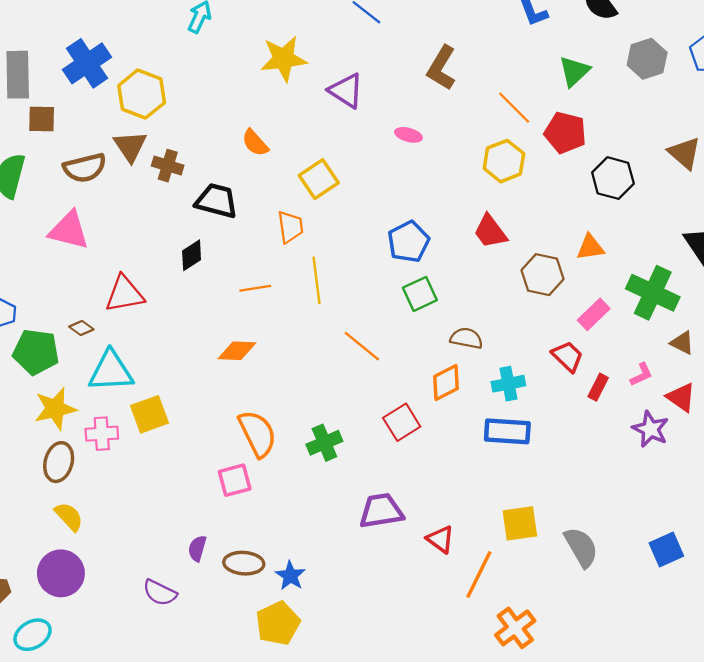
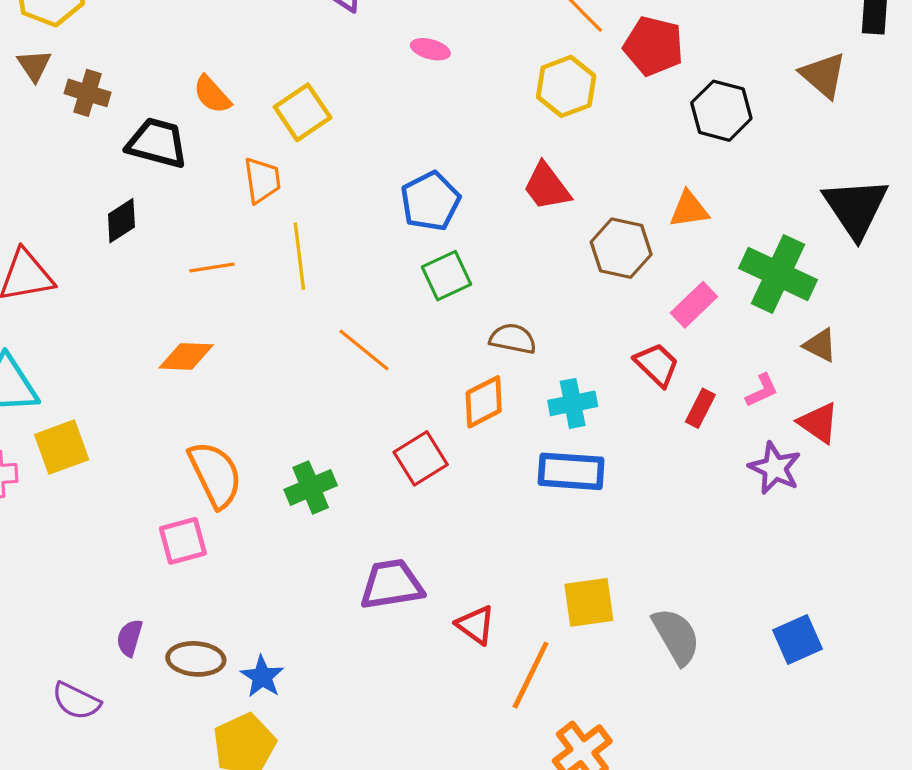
orange semicircle: (255, 143) -> (212, 95), moved
brown triangle: (130, 146) -> (34, 65), size x0.7

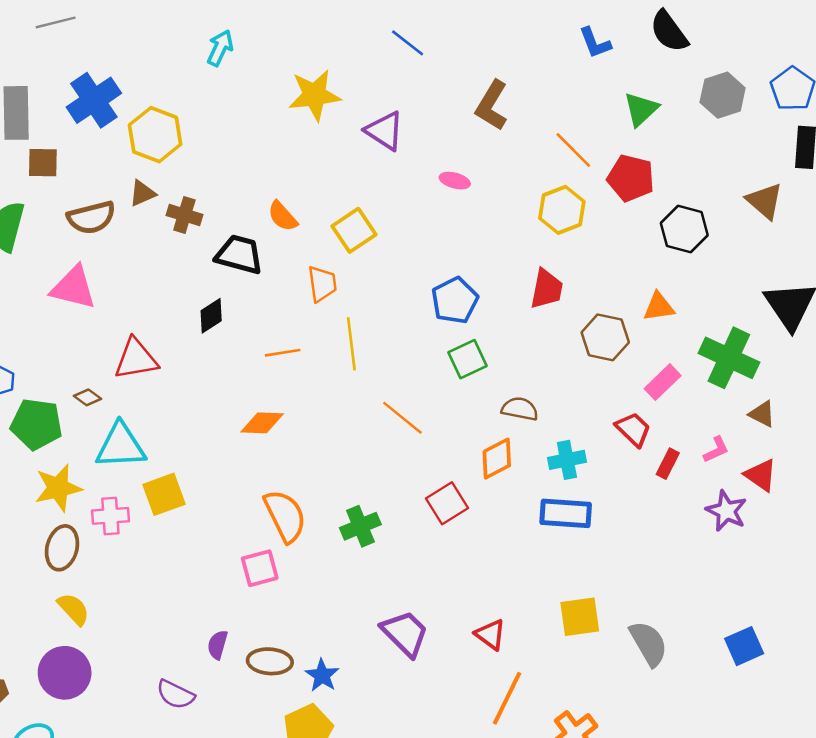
brown triangle: (34, 65) -> (142, 193), turned 40
red trapezoid: (547, 187) -> (547, 289), turned -132
purple trapezoid: (392, 585) -> (405, 633), moved, turned 54
orange line: (531, 675) -> (507, 698), moved

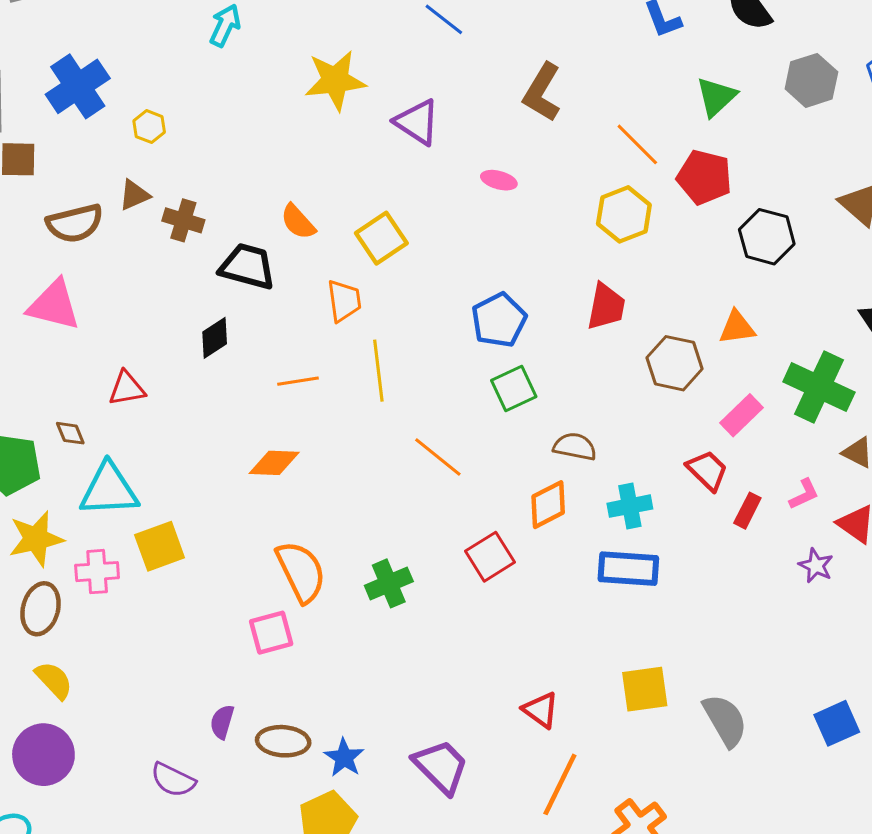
yellow hexagon: (155, 135) -> (149, 127), size x0.5
red triangle: (136, 359) -> (127, 388), size x0.7
brown diamond: (87, 397) -> (70, 433), turned 32
purple star: (726, 511) -> (816, 566), size x0.7
purple trapezoid: (405, 633) -> (441, 767), moved

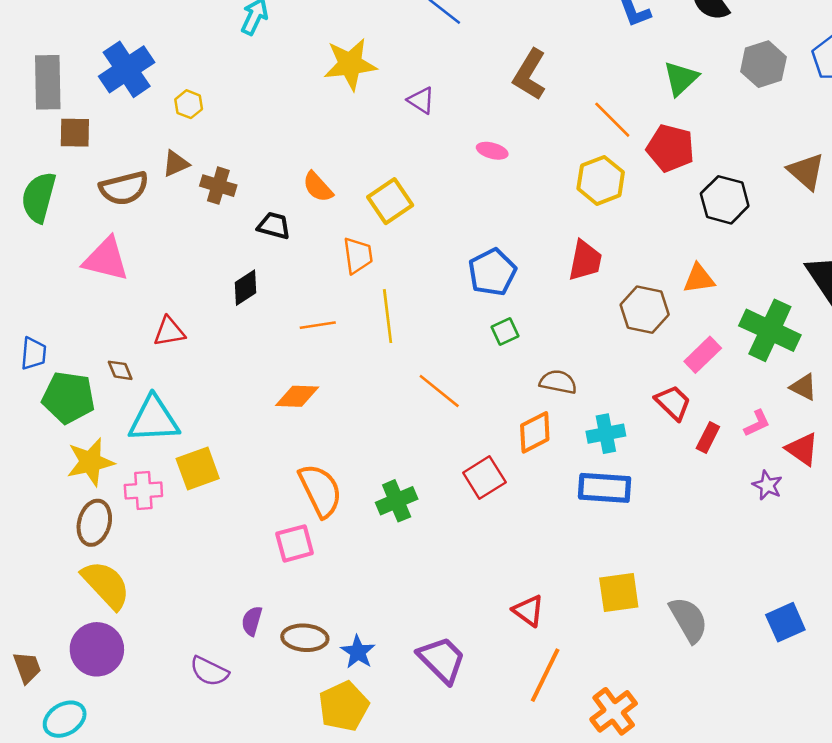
purple triangle: (417, 122) -> (421, 100), size x0.7
black trapezoid: (247, 266) -> (274, 226), size x0.7
green square: (514, 388) -> (505, 332), size x0.7
yellow semicircle: (54, 680) -> (106, 585), size x1.5

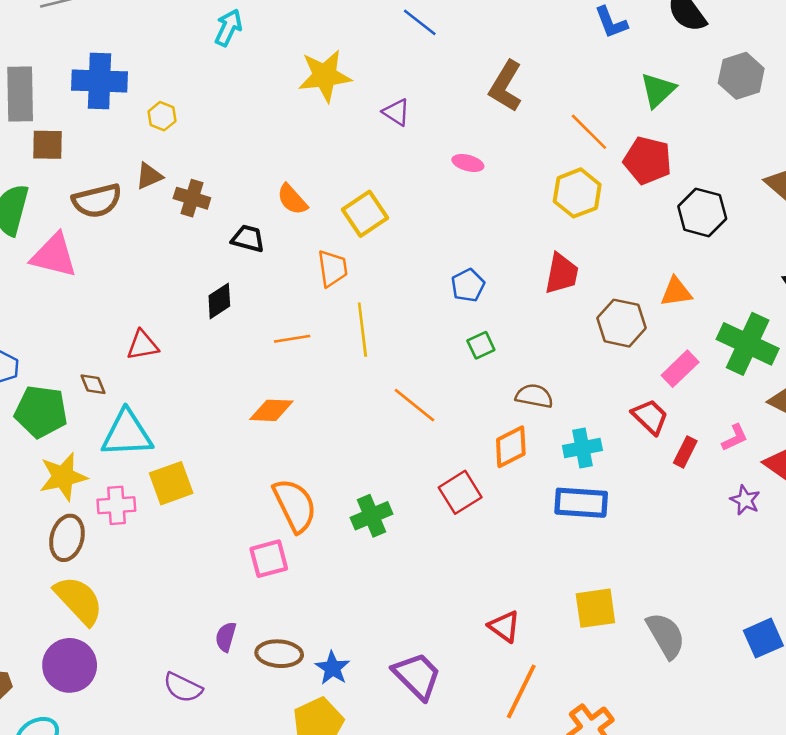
blue cross: (127, 69) -> (100, 81), turned 36
pink triangle: (106, 259) -> (54, 255), moved
blue pentagon: (492, 272) -> (468, 285), size x0.7

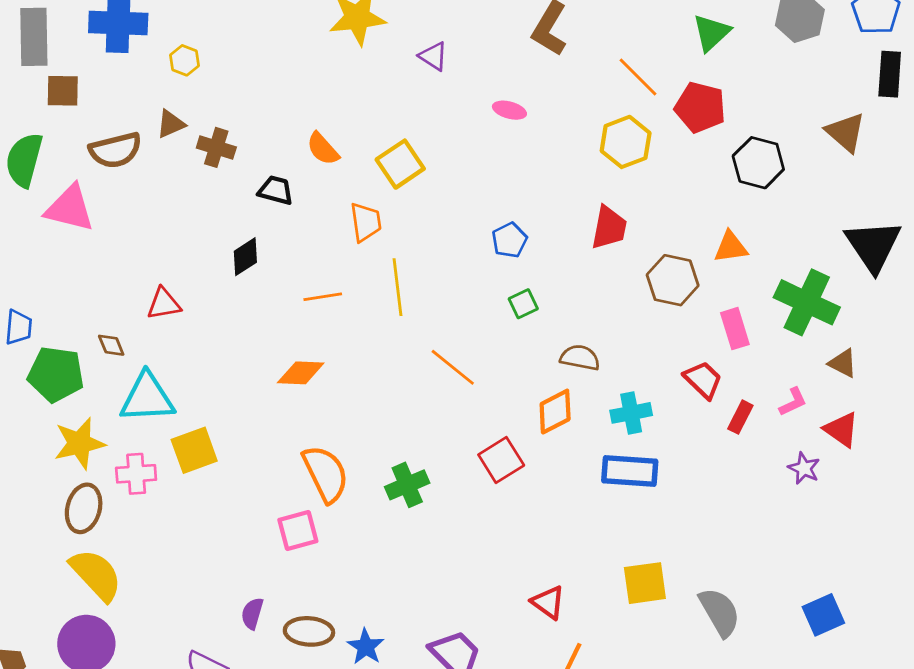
pink rectangle: (680, 369) -> (735, 329), turned -63

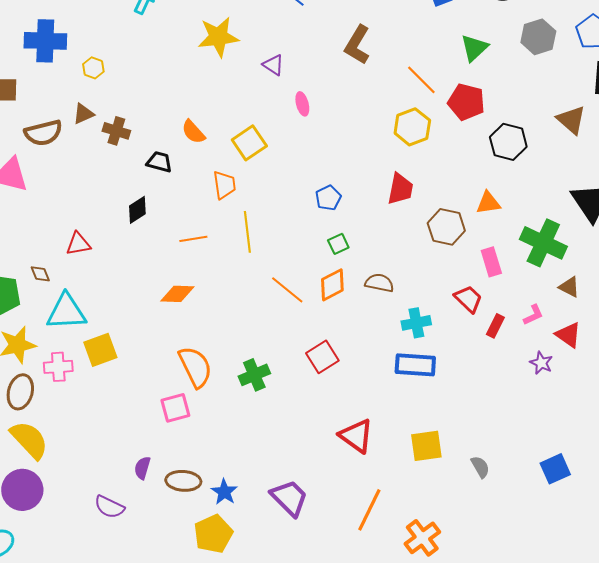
pink ellipse: (509, 110) -> (302, 104), moved, turned 60
orange diamond: (555, 412) -> (332, 285), moved
red triangle: (548, 602) -> (356, 436), moved, size x1.4
gray semicircle: (720, 612) -> (480, 467), size x0.6

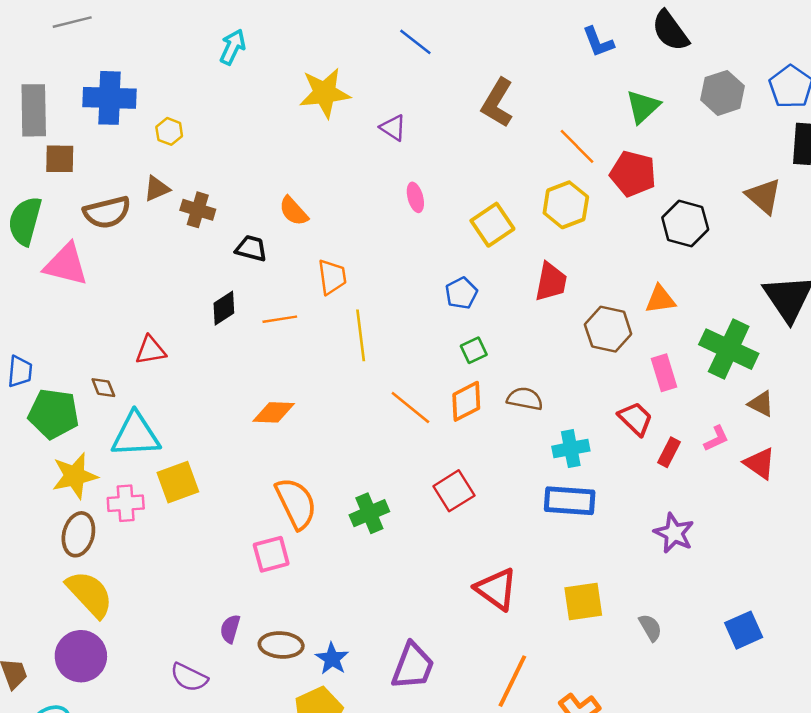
pink ellipse: (302, 104) -> (415, 197), moved
yellow square: (249, 143) -> (492, 225), moved
orange line: (193, 239) -> (280, 319), moved
purple star: (541, 363) -> (674, 533), moved, size x1.4
purple trapezoid: (289, 498) -> (413, 666), turned 66

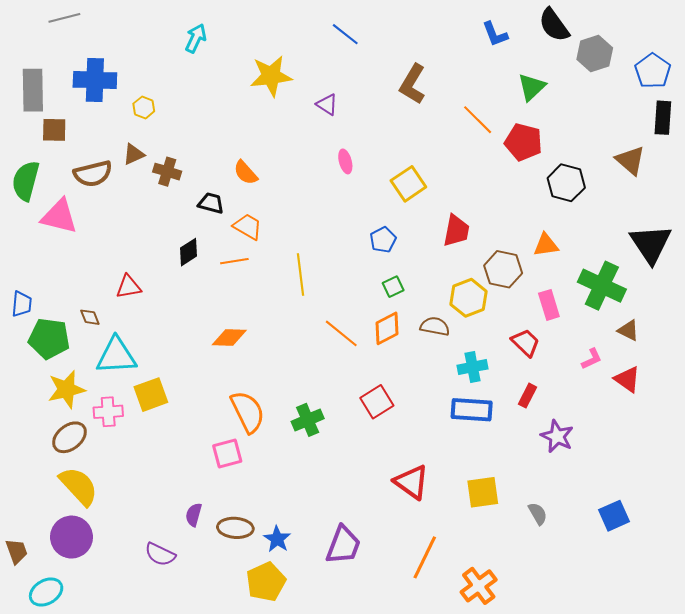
gray hexagon: (722, 93) -> (595, 54), moved
yellow hexagon: (566, 205) -> (468, 298), moved
orange trapezoid: (332, 277) -> (248, 227), moved, turned -52
red rectangle: (669, 452) -> (528, 396), moved
brown ellipse: (78, 534) -> (69, 437), turned 36

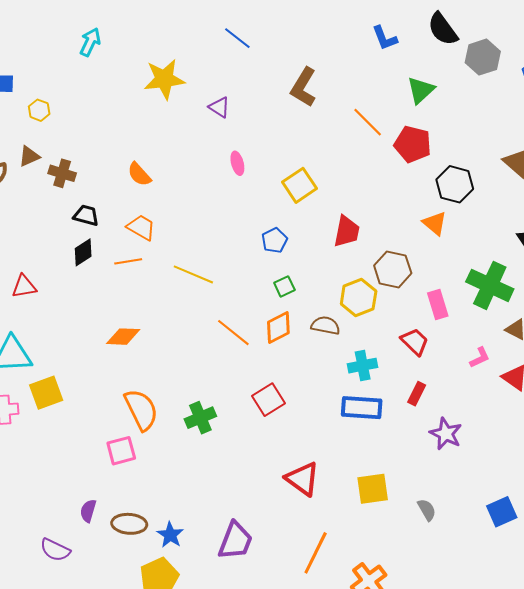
black trapezoid: (211, 203) -> (86, 215), moved
orange triangle: (546, 245) -> (435, 223), moved, turned 48
yellow line: (301, 274) -> (193, 274), turned -60

